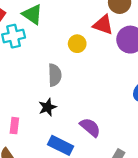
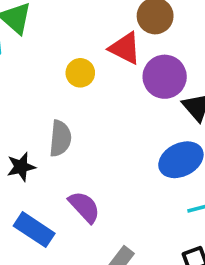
gray semicircle: (55, 75) -> (60, 138), moved

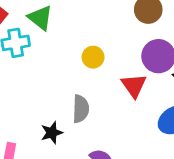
red triangle: (125, 48) -> (134, 86), moved, turned 32

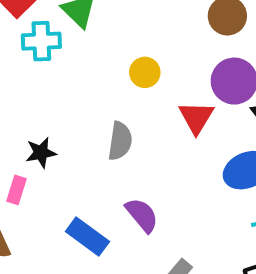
black star: (52, 133) -> (41, 153), moved

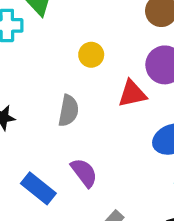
red triangle: (196, 117) -> (132, 94), turned 44

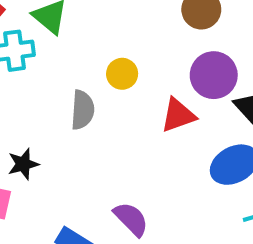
gray semicircle: (68, 111) -> (83, 110), moved

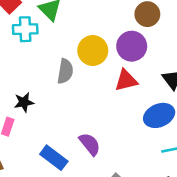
yellow circle: (122, 74) -> (93, 50), size x1.5
purple circle: (214, 75) -> (132, 46), moved

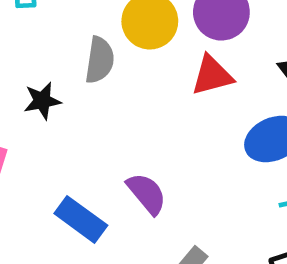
black star: (24, 102) -> (42, 101), moved

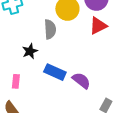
blue rectangle: (81, 219) -> (55, 72), moved

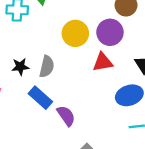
gray semicircle: (50, 29) -> (47, 67), moved

